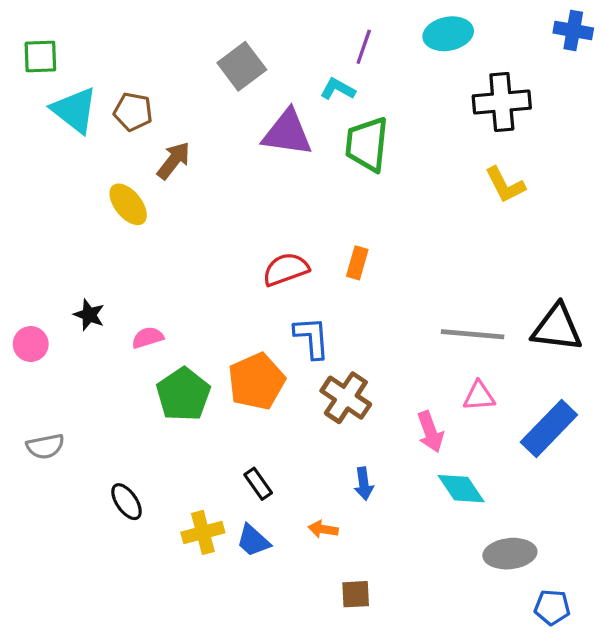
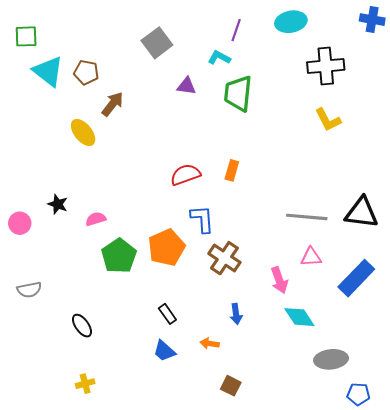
purple triangle: (287, 133) -> (186, 86), size x0.6
yellow cross: (203, 532) -> (85, 384), moved, size x0.7
brown square: (356, 594) -> (231, 386), turned 30

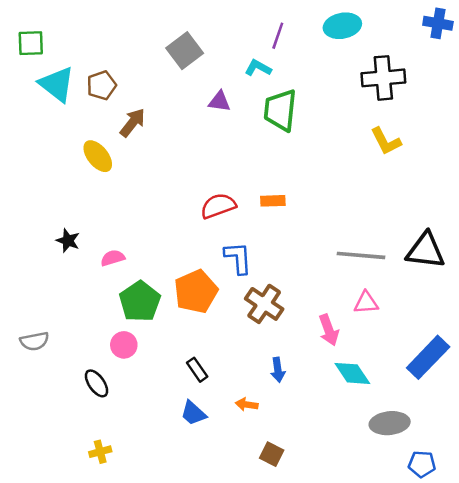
brown pentagon: (86, 72) -> (101, 85), turned -30
orange rectangle: (232, 170) -> (273, 201), turned 72
pink circle: (20, 223) -> (124, 345), moved
blue rectangle: (356, 278) -> (428, 357), moved

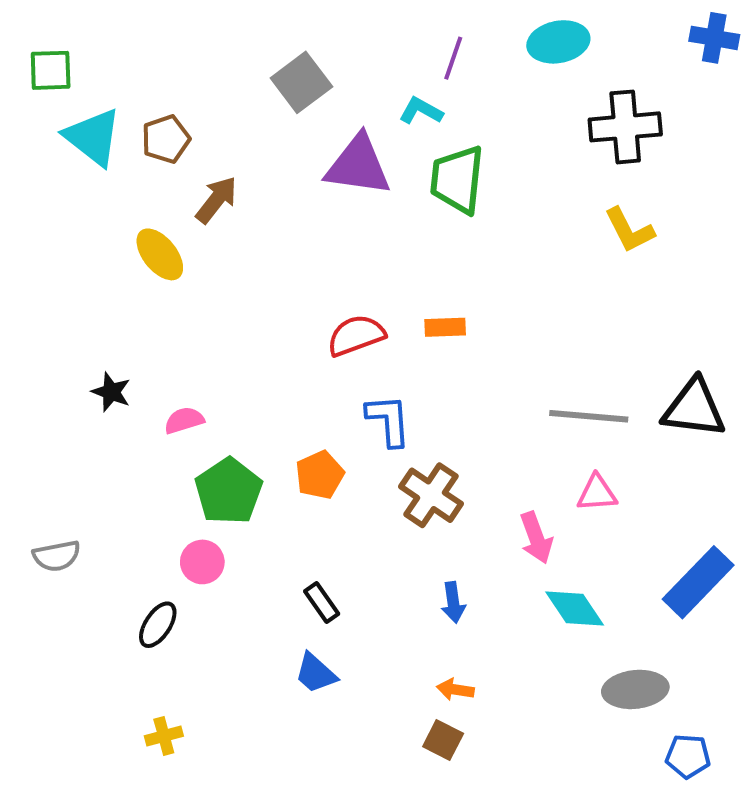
purple triangle: (219, 101) -> (358, 165), size x1.8
orange pentagon: (196, 291) -> (320, 475), size x0.7
black ellipse: (97, 383) -> (158, 625), turned 68
orange arrow: (247, 404) -> (455, 689), moved

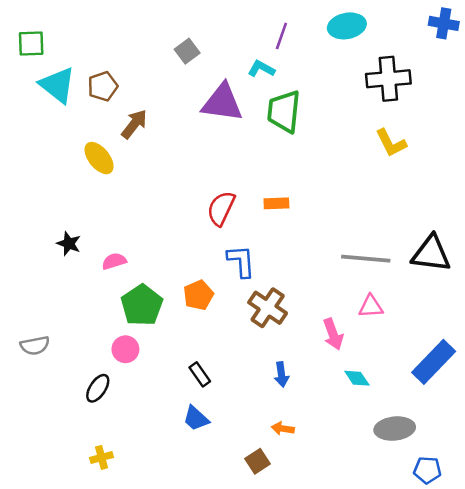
gray square: (301, 82) -> (187, 51), size x0.7
red semicircle: (356, 335) -> (221, 208), turned -45
cyan diamond: (575, 609) -> (357, 378), size x0.7
brown square: (443, 740) -> (258, 461), moved, turned 30

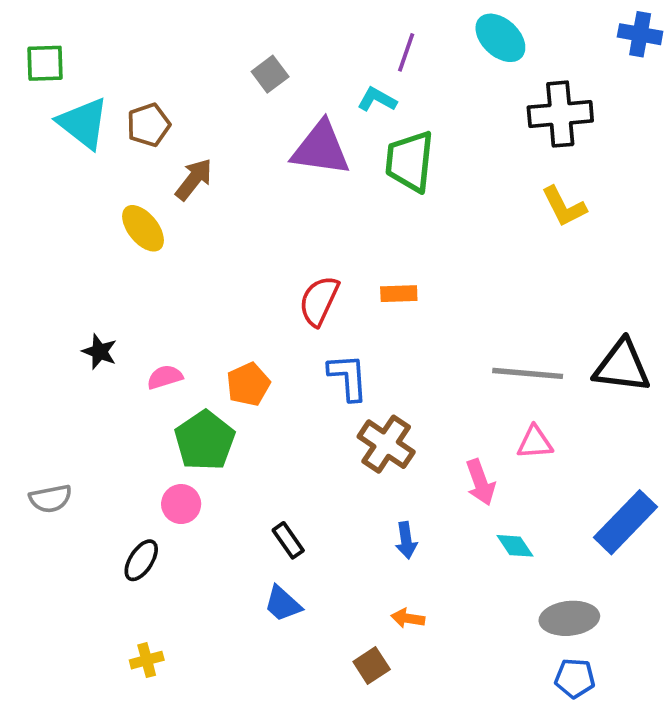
cyan ellipse: (347, 26) -> (500, 38), turned 54
orange pentagon: (198, 295) -> (248, 384), moved
blue pentagon: (427, 470) -> (575, 678), moved

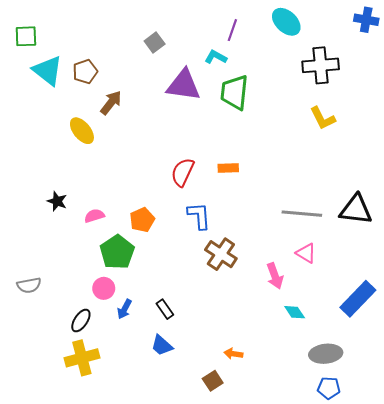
pink triangle: (535, 442) -> (306, 253), turned 35
blue arrow: (406, 540) -> (124, 309), moved, turned 36
yellow cross: (147, 660) -> (82, 358), moved, size x1.8

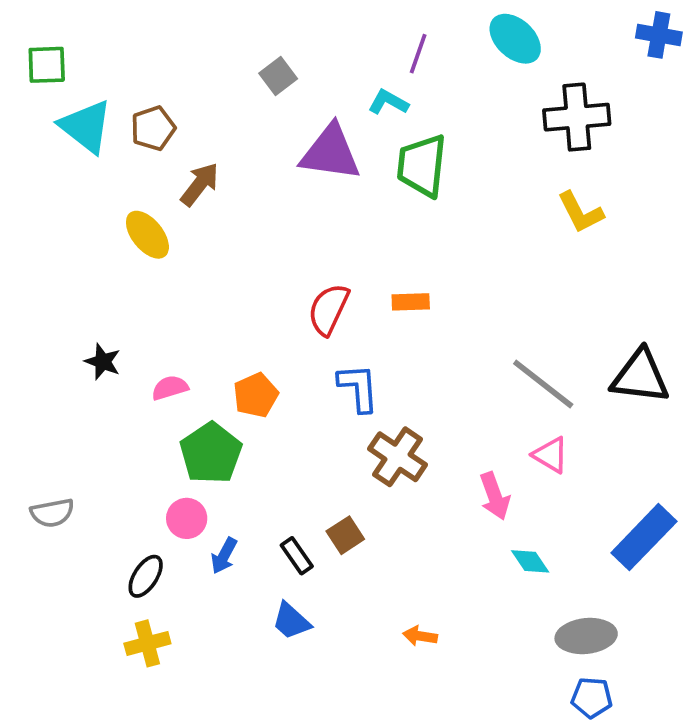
gray line: (302, 214) -> (543, 384), turned 33
yellow cross: (82, 358) -> (147, 643), size x0.7
brown square: (213, 381) -> (345, 535), moved

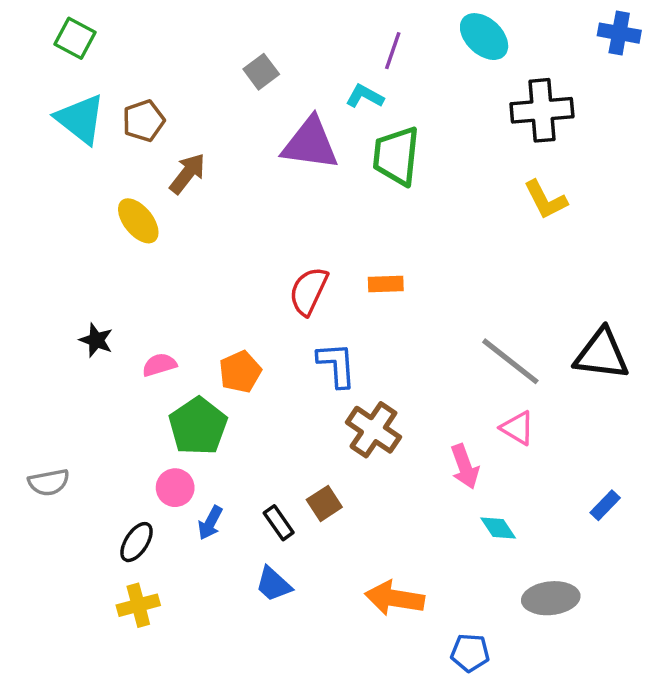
green square: (47, 65) -> (75, 38), moved, turned 30
blue rectangle: (644, 537) -> (605, 505), size x0.5
orange arrow: (420, 636) -> (395, 598), size x1.8
blue pentagon: (592, 698) -> (470, 653), moved

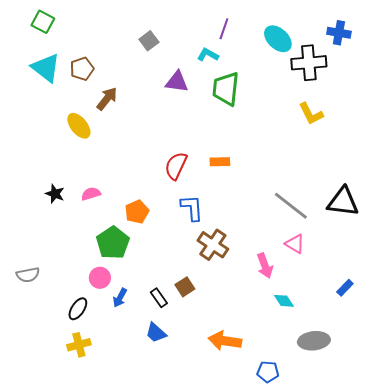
blue cross: (619, 33) -> (339, 33), moved
cyan ellipse: (484, 37) -> (278, 39), moved
purple triangle: (310, 144) -> (177, 82), size x0.7
pink semicircle: (159, 365) -> (91, 194), moved

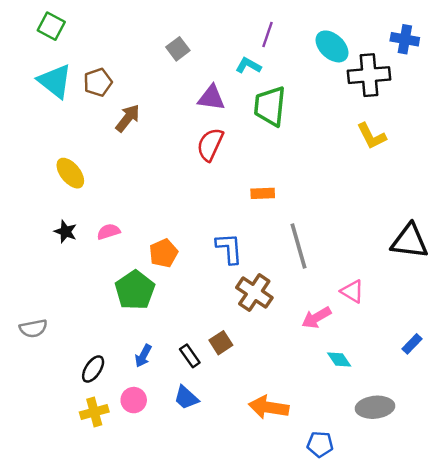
yellow ellipse: (79, 126) -> (70, 173), moved
red semicircle: (176, 166) -> (210, 144), moved
gray line: (291, 206) -> (299, 246), moved, turned 36
pink arrow: (265, 266) -> (316, 318), turned 80
pink circle: (100, 278) -> (134, 400), moved

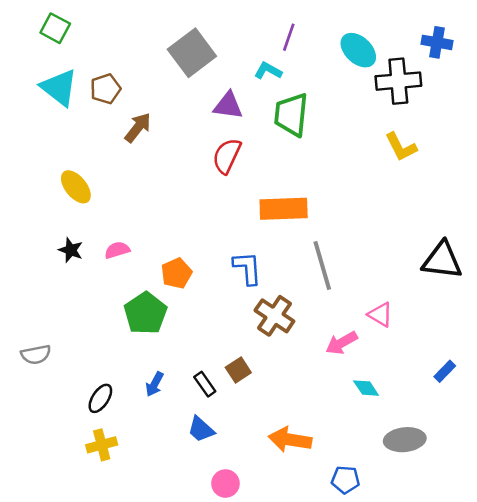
gray square: (178, 49) -> (192, 53), size x1.8
orange rectangle: (263, 193) -> (284, 209), size x1.8
pink circle: (134, 400) -> (225, 483), moved

